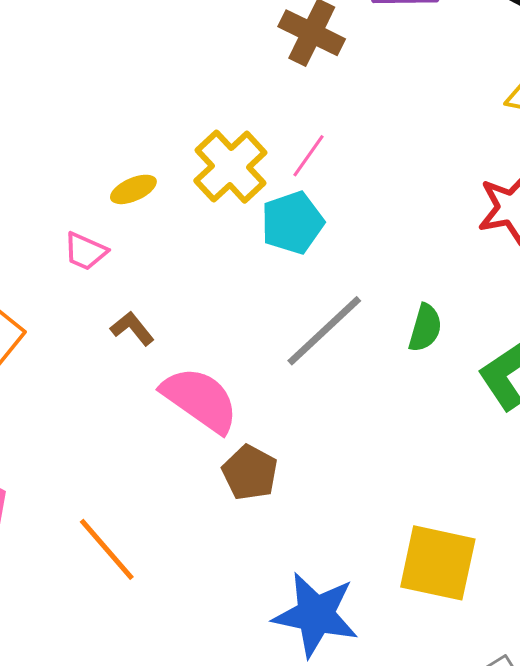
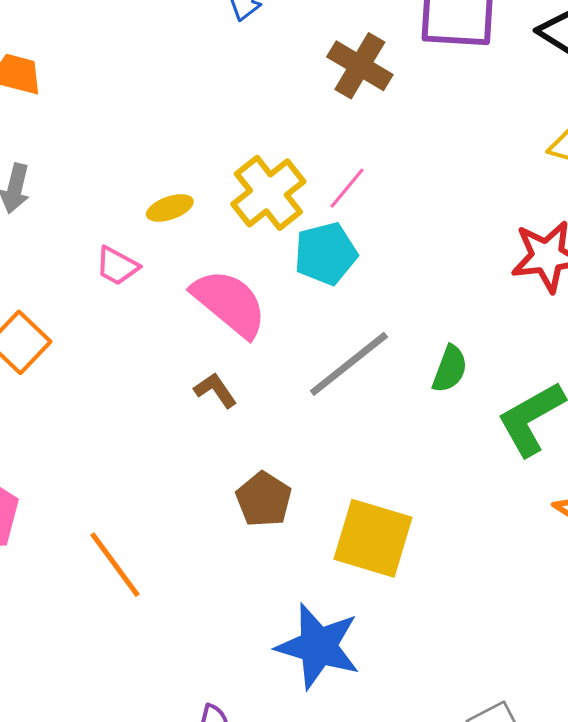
brown L-shape: (132, 328) -> (215, 390), moved
pink semicircle: (200, 400) -> (229, 303), moved
yellow square: (438, 563) -> (373, 538), moved

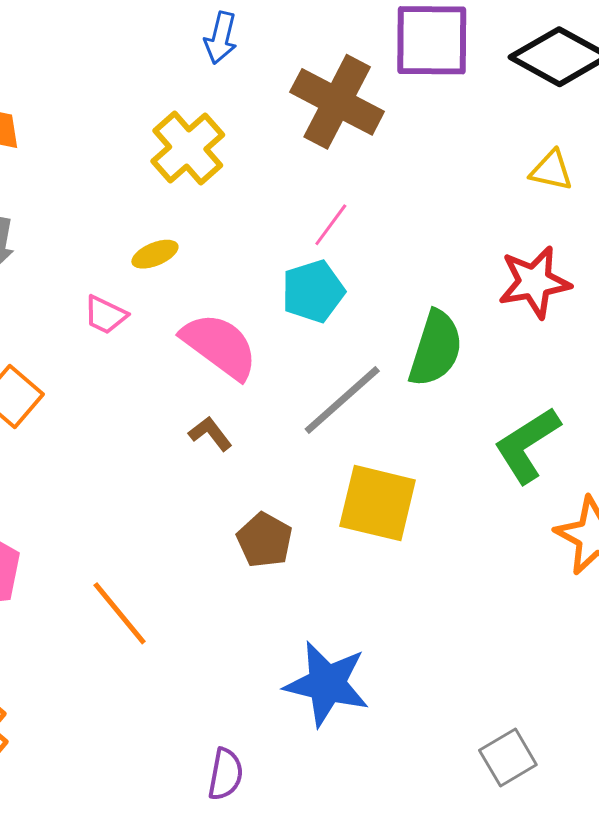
brown cross: (360, 66) -> (337, 102), size x1.4
yellow cross: (268, 193) -> (188, 148), moved
green semicircle: (450, 369) -> (436, 349), moved, size x1.6
yellow square: (373, 538) -> (378, 503), moved

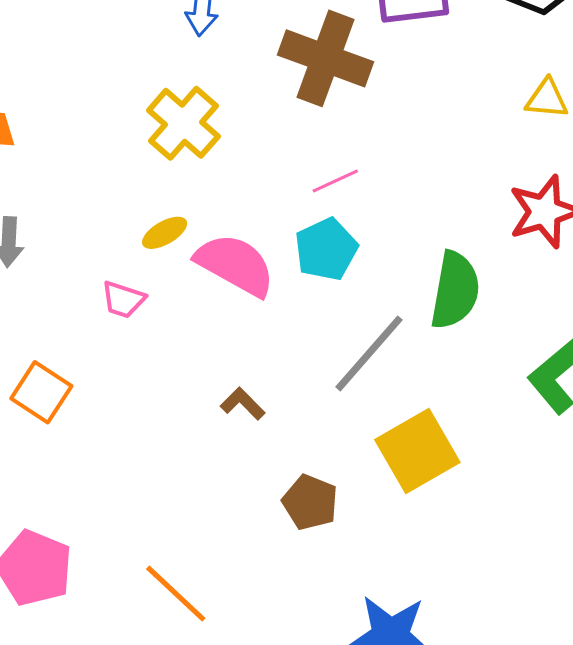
pink line: (331, 225) -> (335, 181), turned 36
pink semicircle: (220, 346) -> (235, 265), moved
yellow square: (378, 503) -> (417, 451), turned -36

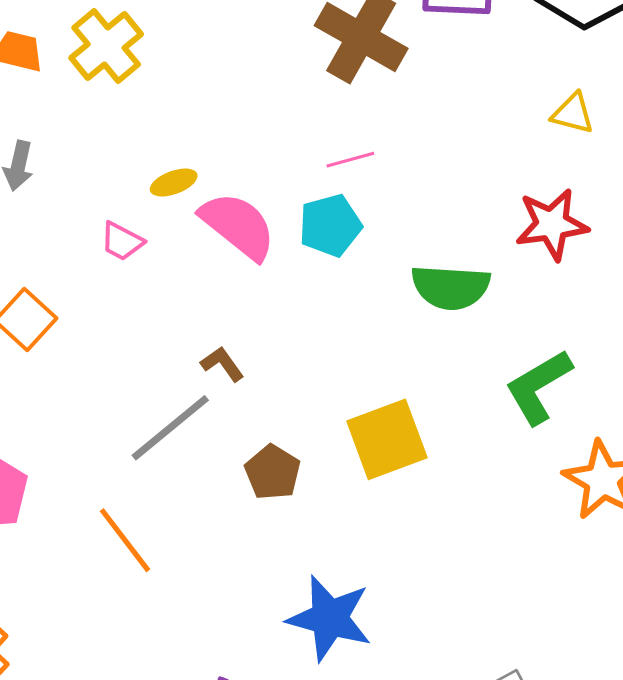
yellow cross: (183, 123) -> (106, 46), moved
green semicircle: (455, 290) -> (451, 287), turned 74
gray line: (369, 353) -> (170, 428), moved

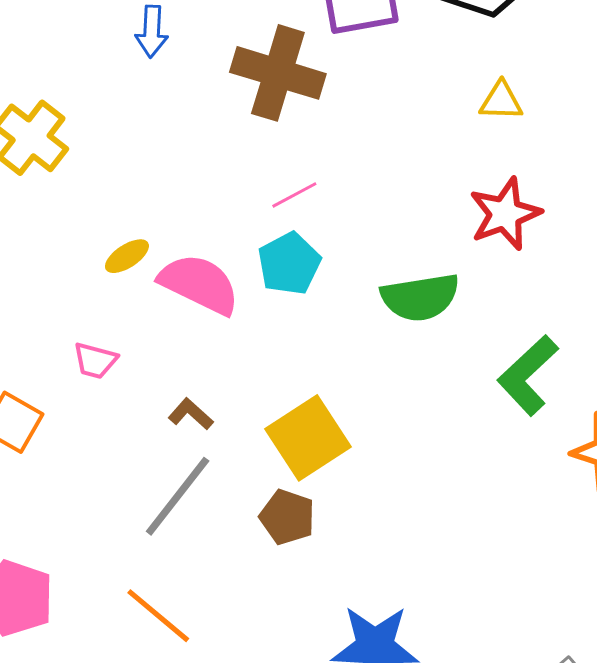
pink trapezoid: (122, 241) -> (95, 360), moved
brown L-shape: (222, 364) -> (191, 414), moved
yellow square: (387, 439) -> (308, 438), moved

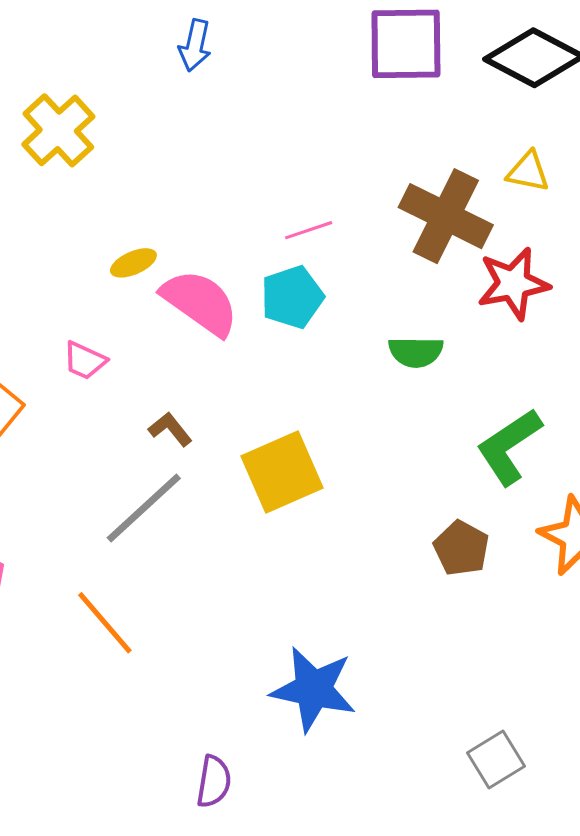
brown cross: (278, 73) -> (446, 216), moved
green semicircle: (420, 297) -> (416, 352), size x0.7
brown pentagon: (287, 517) -> (461, 548), moved

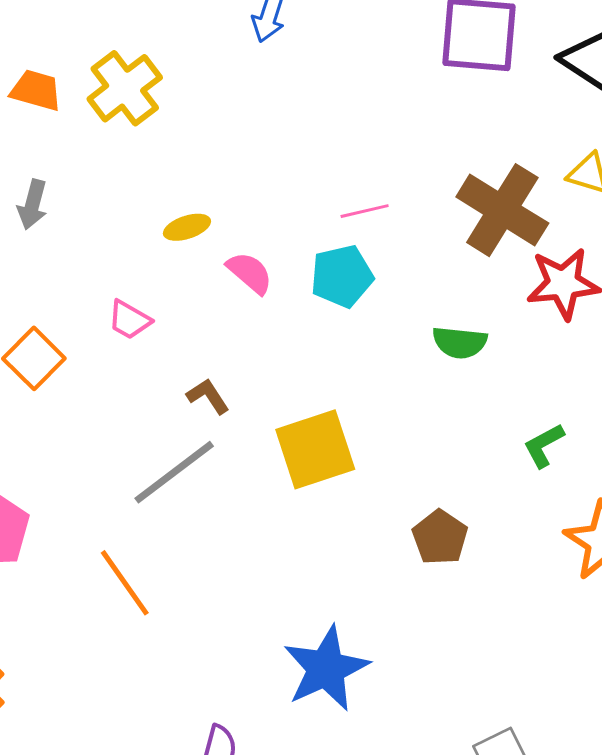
pink semicircle: (200, 302) -> (250, 273), size x0.6
green L-shape: (509, 447) -> (544, 445), size x0.6
brown pentagon: (461, 548) -> (440, 537), moved
blue star: (313, 689) -> (326, 669), turned 30

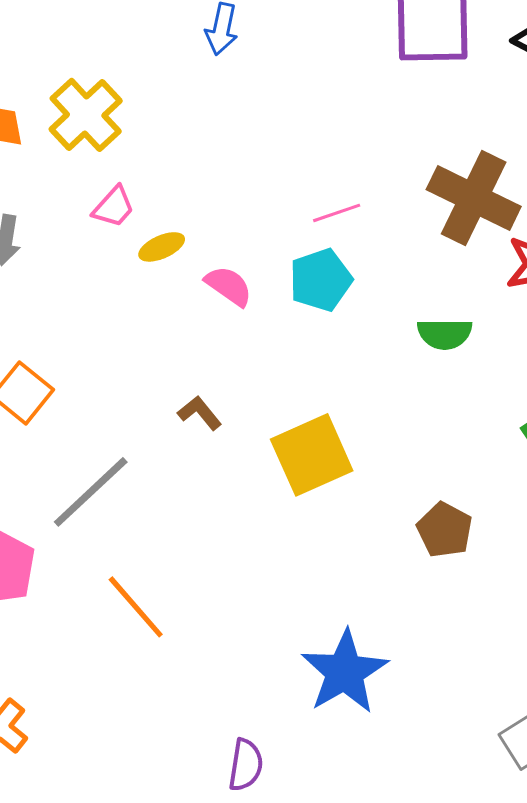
pink trapezoid: (129, 320) -> (114, 207), moved, turned -72
gray line: (174, 472) -> (91, 492), moved

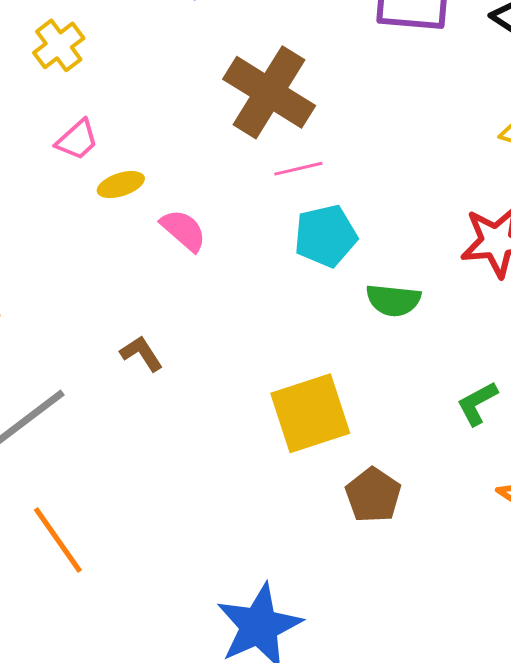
yellow cross: (86, 115) -> (59, 45), size x0.7
brown cross: (474, 198) -> (269, 92), moved
cyan pentagon: (321, 280) -> (326, 236), moved
yellow square: (312, 455) -> (310, 413), moved

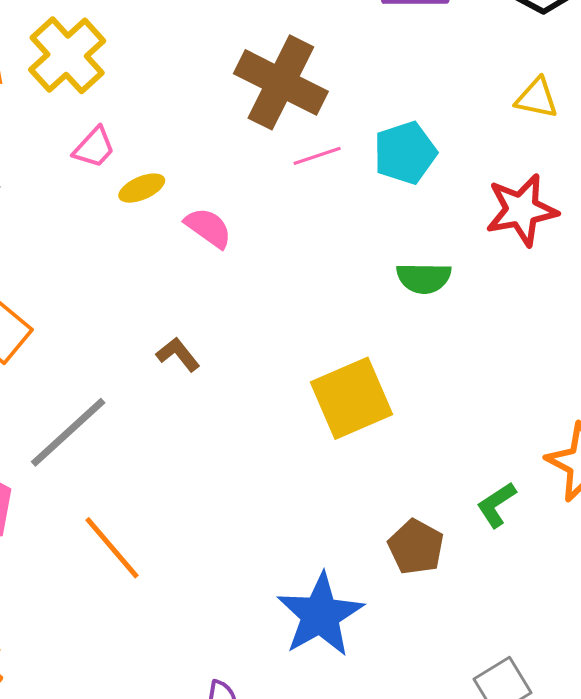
yellow cross: (59, 45) -> (67, 55), size x1.5
cyan pentagon: (326, 236) -> (405, 153), moved
green L-shape: (477, 403) -> (496, 505), moved
brown pentagon: (373, 495) -> (416, 547), moved

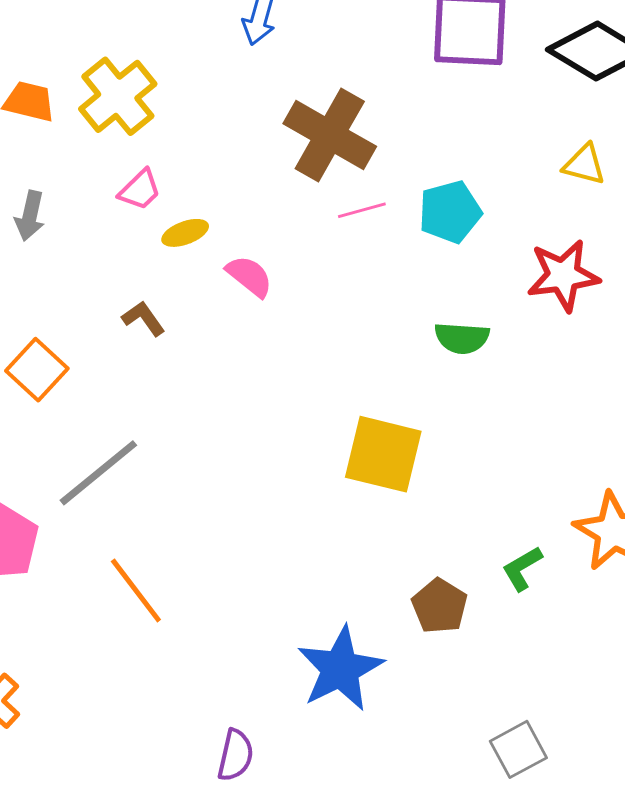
brown L-shape: (178, 354) -> (143, 318), moved
yellow square: (352, 398) -> (383, 454), turned 34

